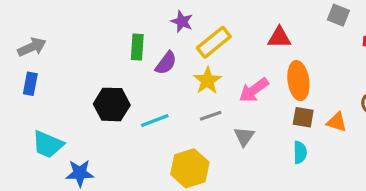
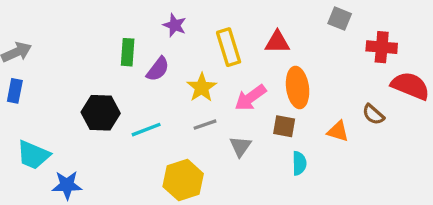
yellow rectangle: (214, 42) -> (229, 47), moved, turned -68
brown square: (303, 117) -> (284, 126), moved

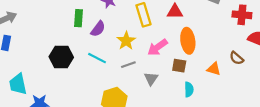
cyan line: (146, 130) -> (97, 58), moved, turned 48
cyan trapezoid: (33, 155) -> (18, 84), turned 55

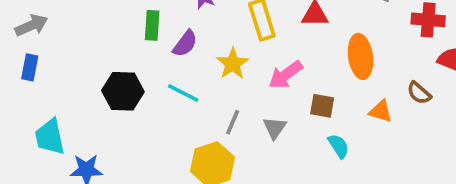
orange ellipse: (188, 41) -> (361, 56), moved
gray line: (128, 65) -> (233, 122), moved, turned -48
cyan semicircle: (189, 89) -> (339, 146), turned -32

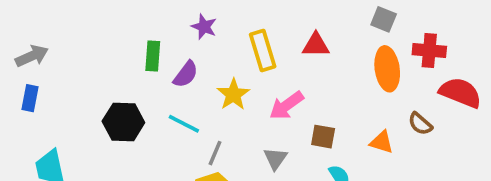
orange ellipse: (361, 56) -> (387, 69), moved
gray line: (233, 122) -> (215, 153), moved

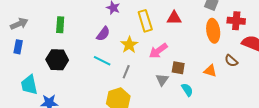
green rectangle: (153, 56) -> (60, 25), moved
black hexagon: (123, 122) -> (57, 60), moved
gray line: (215, 153) -> (126, 72), moved
gray triangle: (275, 159) -> (162, 80), moved

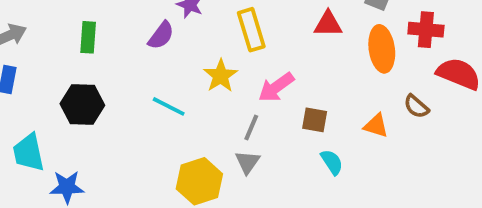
red triangle: (174, 18) -> (328, 24), moved
purple semicircle: (103, 34) -> (161, 35), moved
gray line: (126, 72) -> (251, 128), moved
gray triangle: (162, 80) -> (247, 162), moved

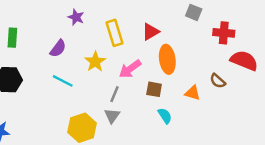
red triangle: (328, 24) -> (150, 32), moved, turned -30
purple semicircle: (161, 35) -> (58, 48), moved
orange ellipse: (382, 49) -> (167, 59), moved

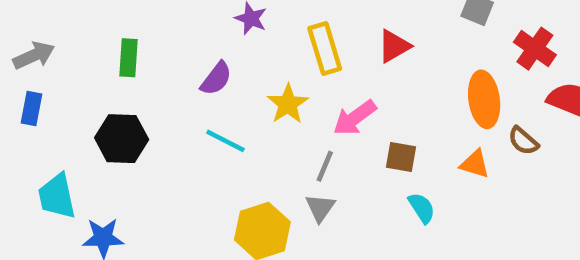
red cross: (224, 33) -> (535, 49), turned 30
orange ellipse: (167, 59) -> (484, 99), moved

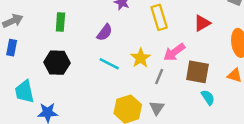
red triangle: (394, 46) -> (202, 23), moved
yellow star: (288, 104) -> (141, 58), moved
brown square: (401, 157) -> (197, 72), size x1.5
gray triangle: (320, 208) -> (157, 108), moved

